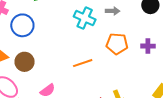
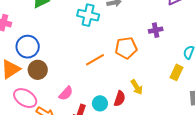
blue circle: (22, 25) -> (28, 47), moved
orange pentagon: (117, 44) -> (126, 48), moved

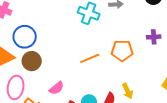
pink ellipse: (25, 98) -> (16, 87), turned 60

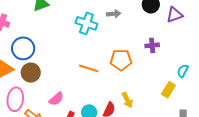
orange line: (90, 58) -> (89, 68), turned 42

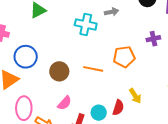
brown circle: (31, 73) -> (59, 71), moved

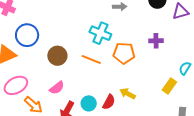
cyan cross: (86, 24) -> (100, 33), moved
yellow arrow: (135, 96) -> (128, 94), turned 140
pink ellipse: (24, 108) -> (16, 85), turned 50

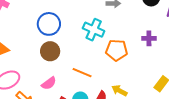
blue circle: (27, 35) -> (49, 24), moved
orange line: (91, 60) -> (82, 73), moved

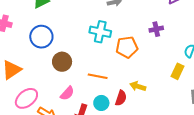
blue circle: (49, 24) -> (41, 37), moved

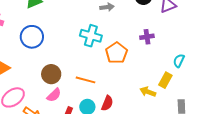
orange pentagon: (127, 47) -> (116, 53), turned -30
brown circle: (62, 62) -> (51, 74), moved
yellow arrow: (138, 86) -> (148, 92), moved

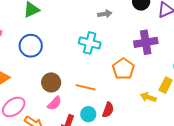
purple cross: (147, 37) -> (146, 42), size x1.6
orange pentagon: (116, 53) -> (123, 69), moved

